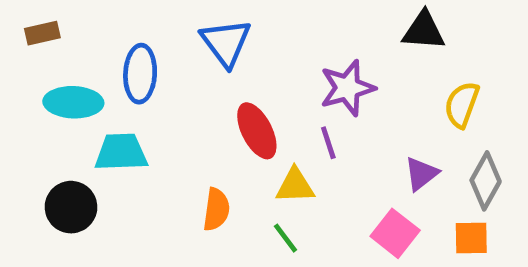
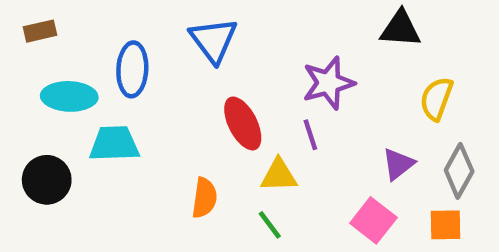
black circle: (71, 207) -> (47, 180), moved

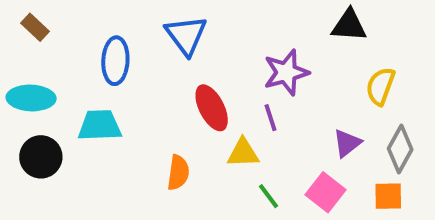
brown rectangle: (40, 31) -> (35, 27), turned 56
cyan ellipse: (69, 96) -> (31, 98), moved
green line: (270, 225) -> (269, 196), moved

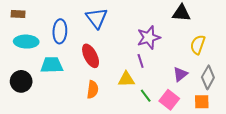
brown rectangle: (35, 27) -> (18, 14), turned -40
cyan ellipse: (31, 98) -> (26, 42), moved
red ellipse: (212, 108) -> (91, 56), moved
green line: (269, 196) -> (146, 96), moved

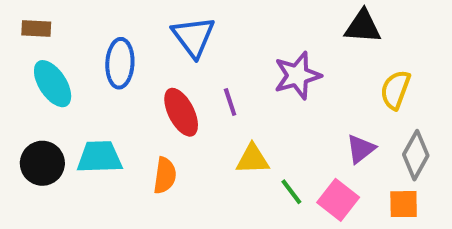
cyan ellipse: (26, 42) -> (53, 84), turned 55
purple line: (141, 61) -> (230, 102), moved
cyan trapezoid: (52, 65) -> (99, 157), moved
orange semicircle: (93, 90) -> (165, 175), moved

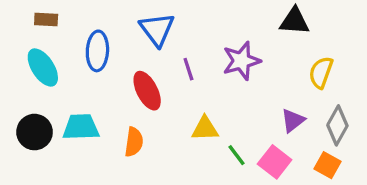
brown rectangle: (36, 29) -> (46, 19), moved
purple line: (230, 102) -> (188, 69), moved
orange square: (404, 204) -> (328, 165), turned 30

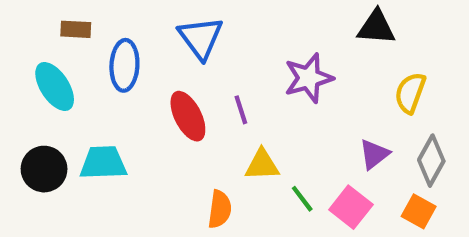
brown rectangle: (46, 19) -> (76, 29), moved
purple line: (188, 69) -> (241, 110), moved
orange semicircle: (134, 142) -> (220, 209), moved

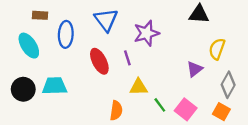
purple star: (309, 78) -> (146, 33), moved
purple triangle: (374, 154) -> (195, 69), moved

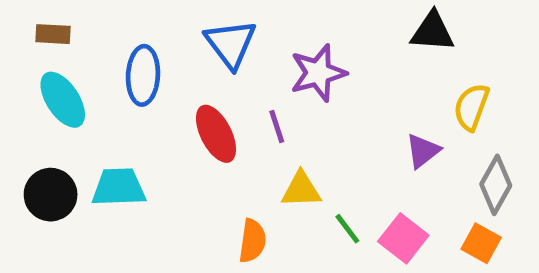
brown rectangle: (40, 15) -> (53, 34), moved

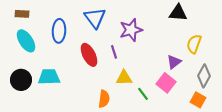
pink square: (403, 238) -> (166, 83), moved

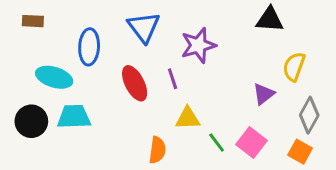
cyan ellipse: (26, 41) -> (54, 77), moved, turned -40
pink square: (166, 83) -> (252, 143), moved

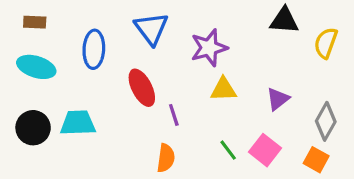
yellow semicircle: (294, 67) -> (326, 43), moved
cyan ellipse: (54, 77) -> (36, 67), moved
purple line: (173, 79) -> (174, 115), moved
yellow triangle: (188, 118) -> (223, 89), moved

